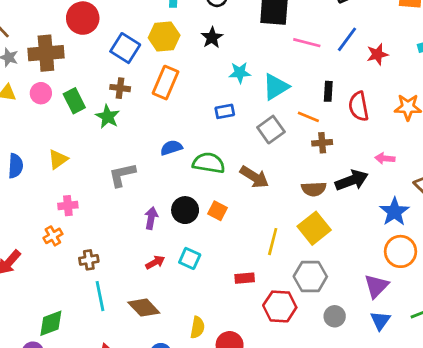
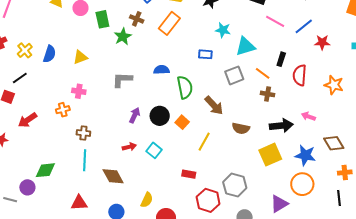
green semicircle: (209, 163) -> (185, 87), turned 55
brown semicircle: (314, 189) -> (241, 128), moved
blue star: (394, 212) -> (305, 155), turned 30
yellow square: (314, 228) -> (270, 155), moved
yellow line: (273, 242) -> (204, 142), moved

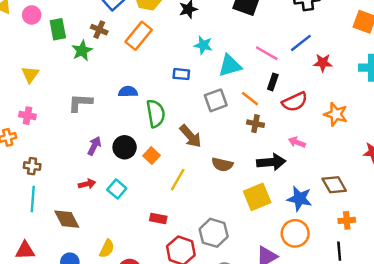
pink line: (275, 21) -> (267, 53), moved
yellow triangle: (80, 57) -> (30, 74), turned -35
red semicircle: (300, 75) -> (295, 102), turned -120
pink arrow: (308, 116) -> (297, 142), moved

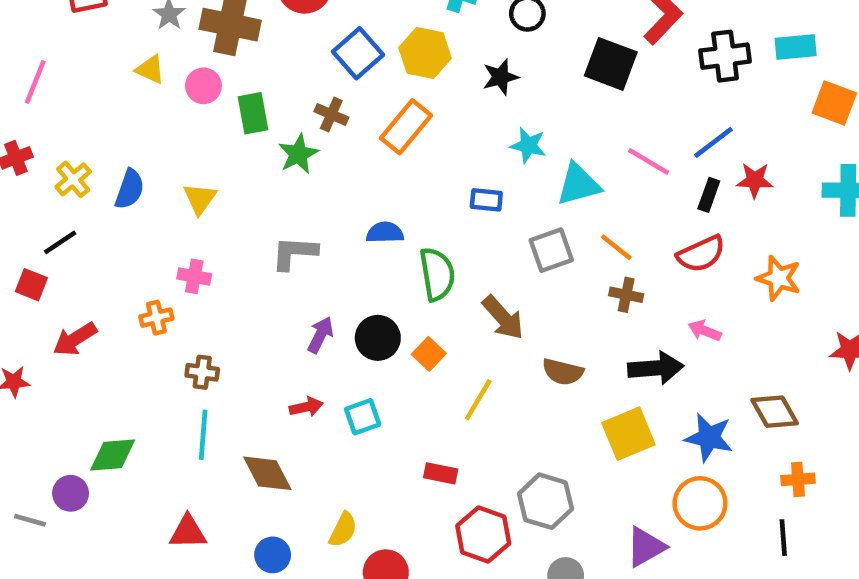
black rectangle: (273, 82) -> (709, 195), moved
cyan square: (117, 189) -> (363, 417), turned 30

